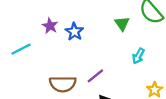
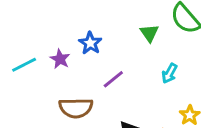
purple star: (50, 26) -> (60, 59), moved
purple line: (95, 76) -> (113, 79), moved

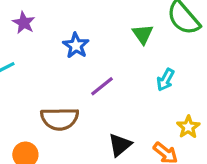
purple star: (60, 59) -> (24, 23), moved

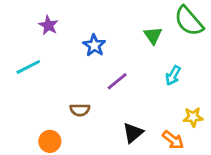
brown semicircle: (60, 119) -> (80, 110), size x0.6
yellow star: (188, 127) -> (193, 117), turned 30

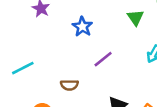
cyan line: (28, 67) -> (23, 68), moved

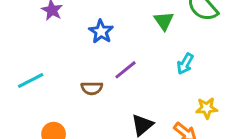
brown semicircle: (69, 85) -> (92, 88), moved

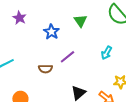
green triangle: (164, 21) -> (80, 21), moved

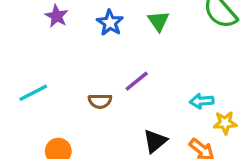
blue star: (51, 32) -> (110, 23), moved
cyan arrow: (106, 53) -> (202, 101), moved, turned 56

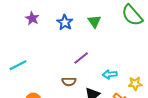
brown semicircle: (100, 101) -> (69, 81), moved
cyan arrow: (202, 101) -> (110, 74), moved

